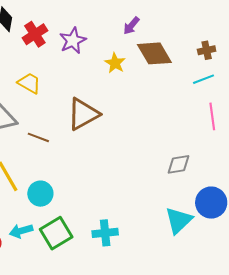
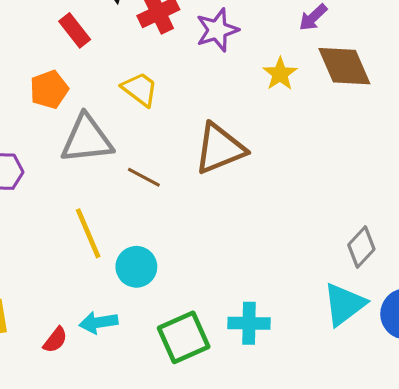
gray diamond: (179, 164) -> (361, 247), turned -45
cyan triangle: (179, 220) -> (344, 304), moved
green square: (56, 233) -> (184, 337), moved
cyan cross: (105, 233) -> (249, 323), moved

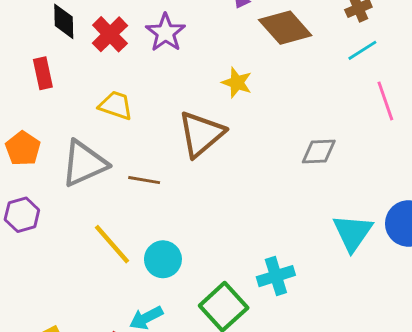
red rectangle: (75, 30) -> (43, 73), turned 44
yellow star: (280, 74) -> (237, 83), moved
orange pentagon: (49, 90) -> (23, 149), moved
gray diamond: (361, 247) -> (319, 151), moved, turned 63

